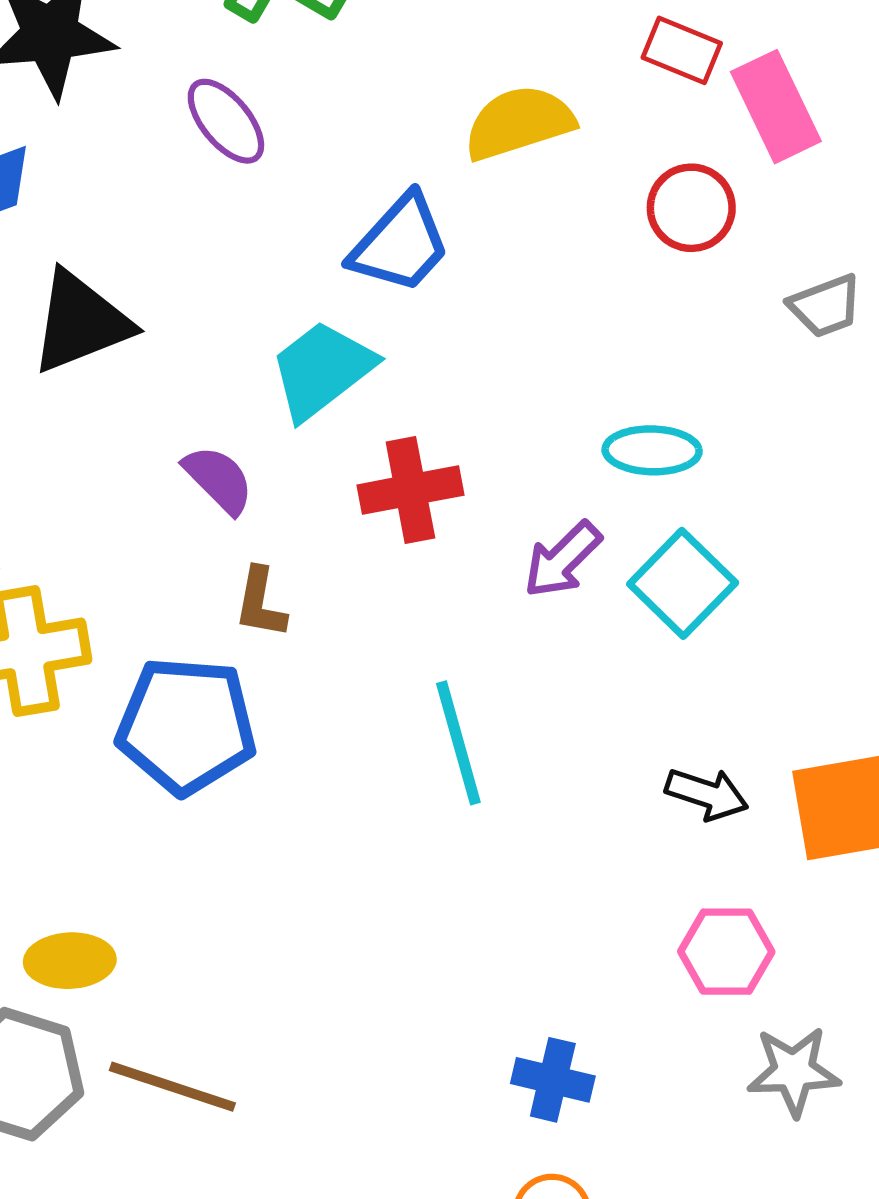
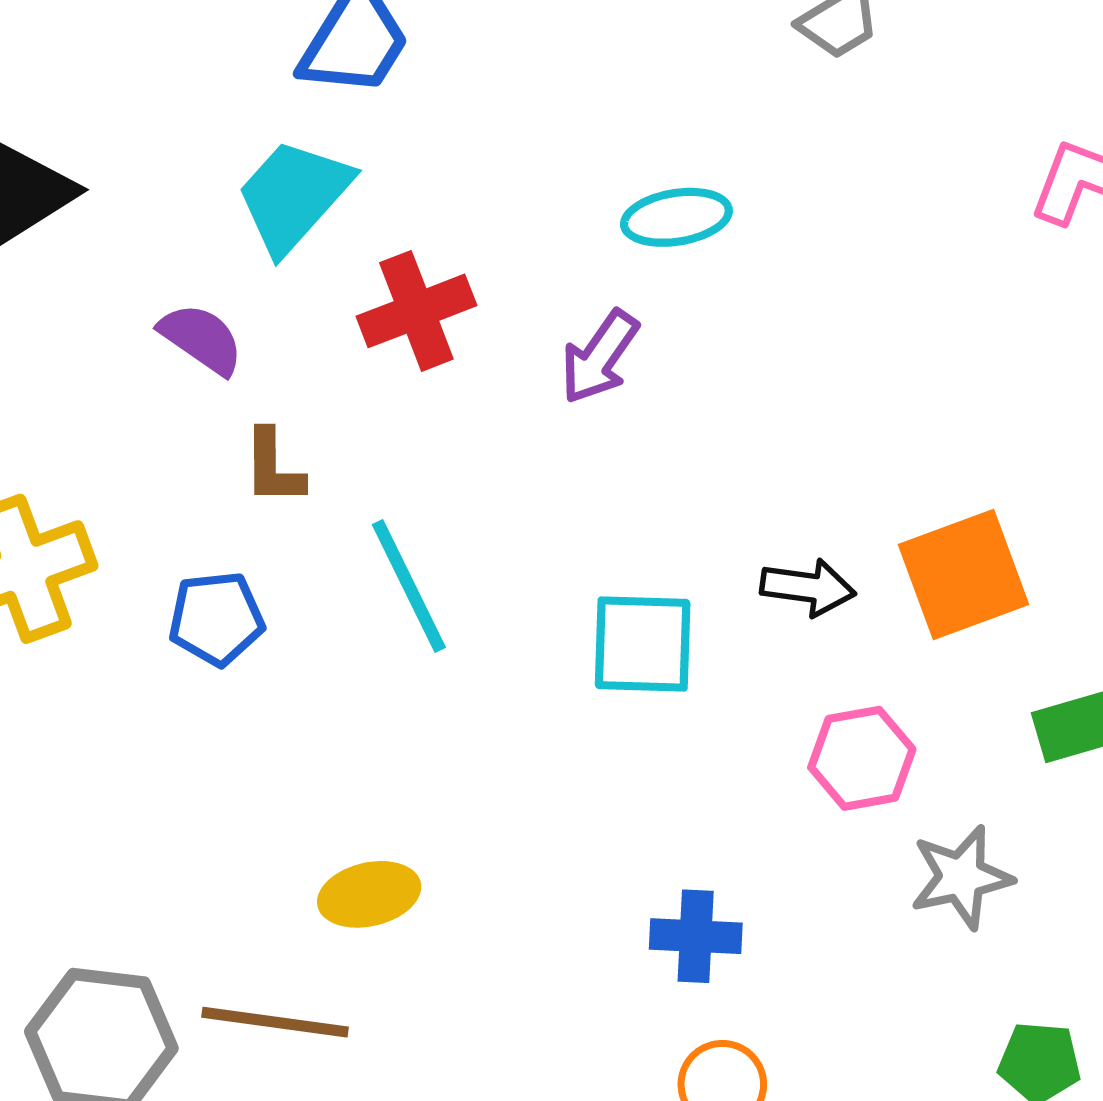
cyan square: (683, 583) -> (643, 644), moved, turned -32
blue pentagon: (186, 726) -> (216, 619), size x0.6
cyan line: (458, 743) -> (409, 586), moved
yellow ellipse: (70, 961) -> (369, 894), moved

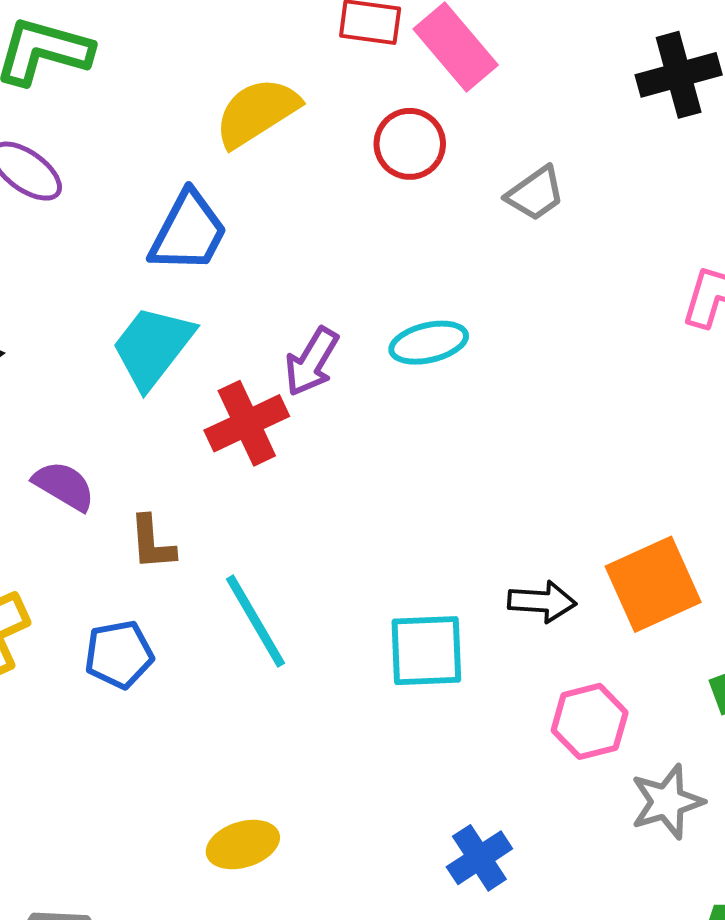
purple semicircle: (201, 339) -> (64, 486), moved
purple arrow: (600, 357) -> (312, 362), moved
blue cross: (696, 936) -> (479, 858), turned -32

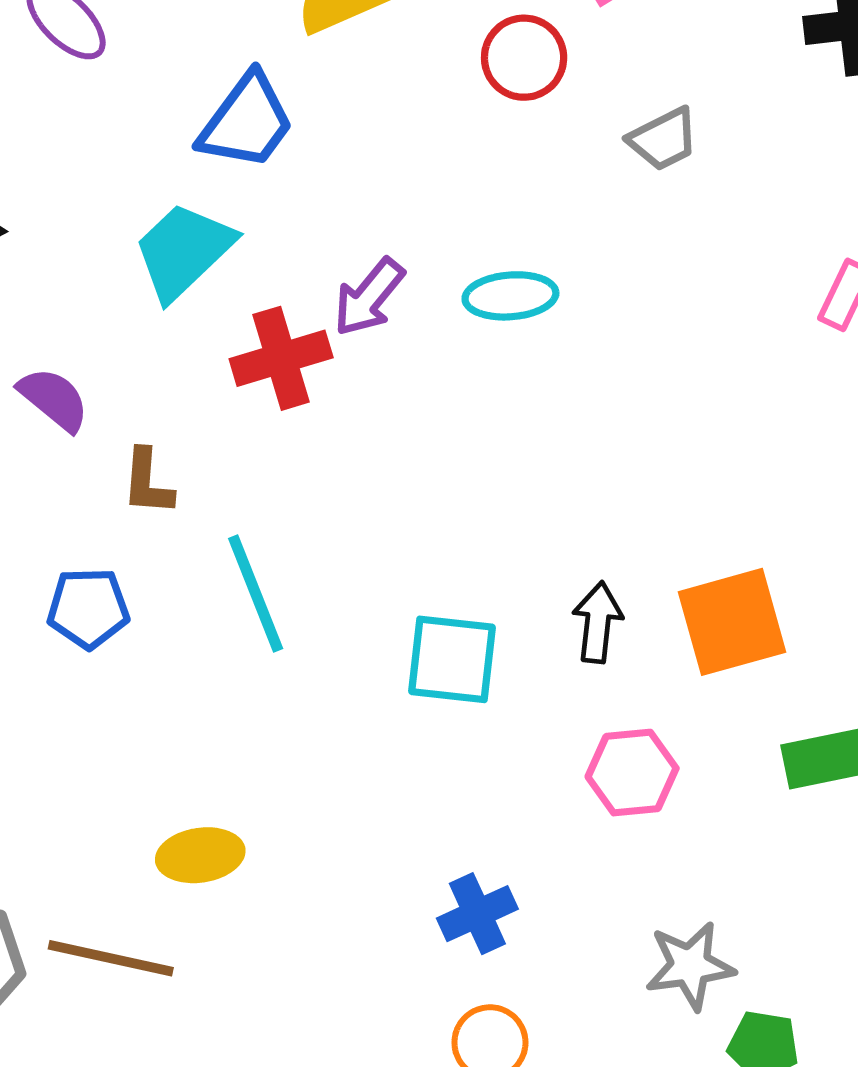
black arrow: (542, 602) -> (598, 622), turned -96
gray star: (667, 802) -> (690, 966), moved

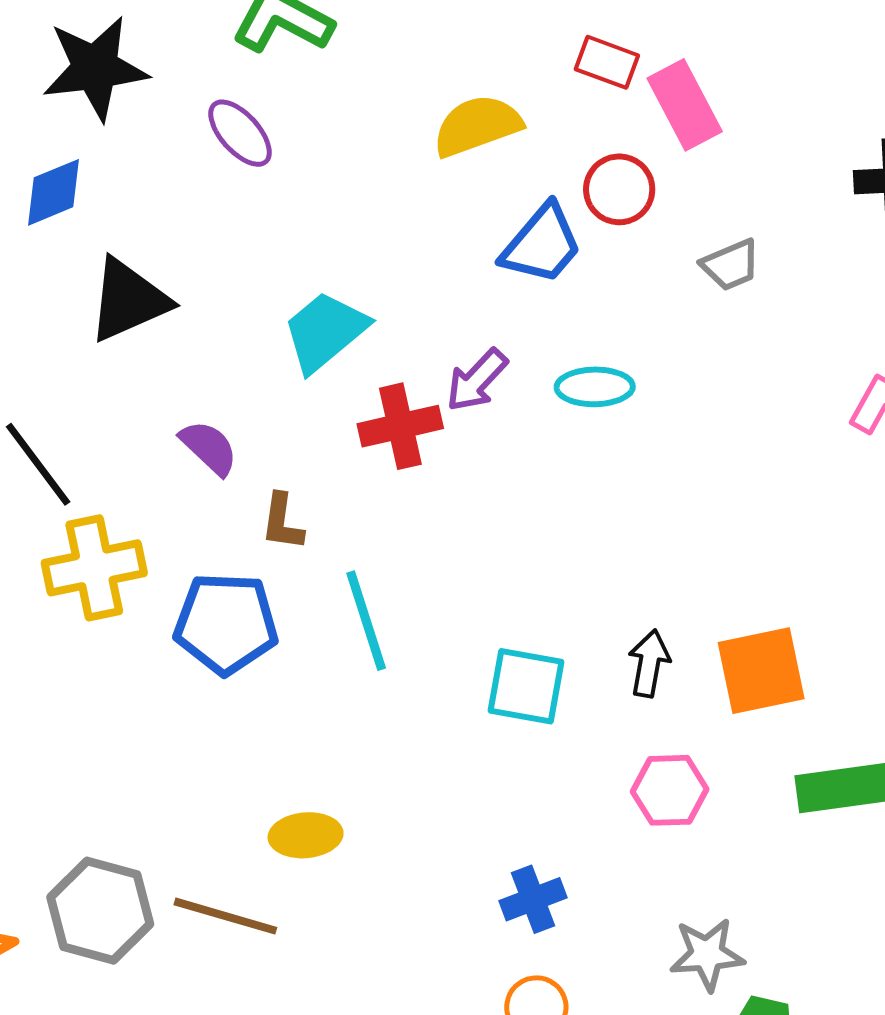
blue trapezoid: (247, 122) -> (542, 244), moved
blue pentagon: (88, 608) -> (226, 623), size x1.5

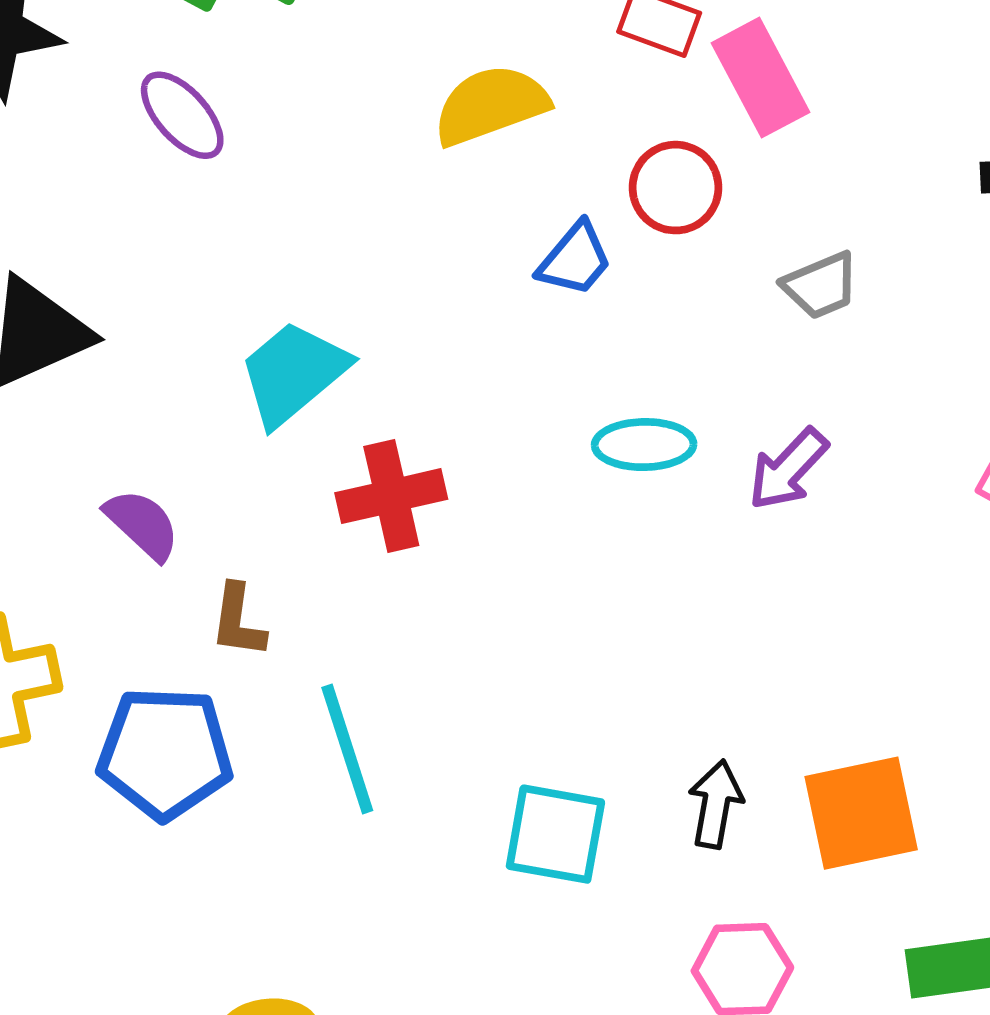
blue trapezoid: (542, 244) -> (575, 259), size x0.7
purple arrow: (477, 380) -> (788, 469), moved

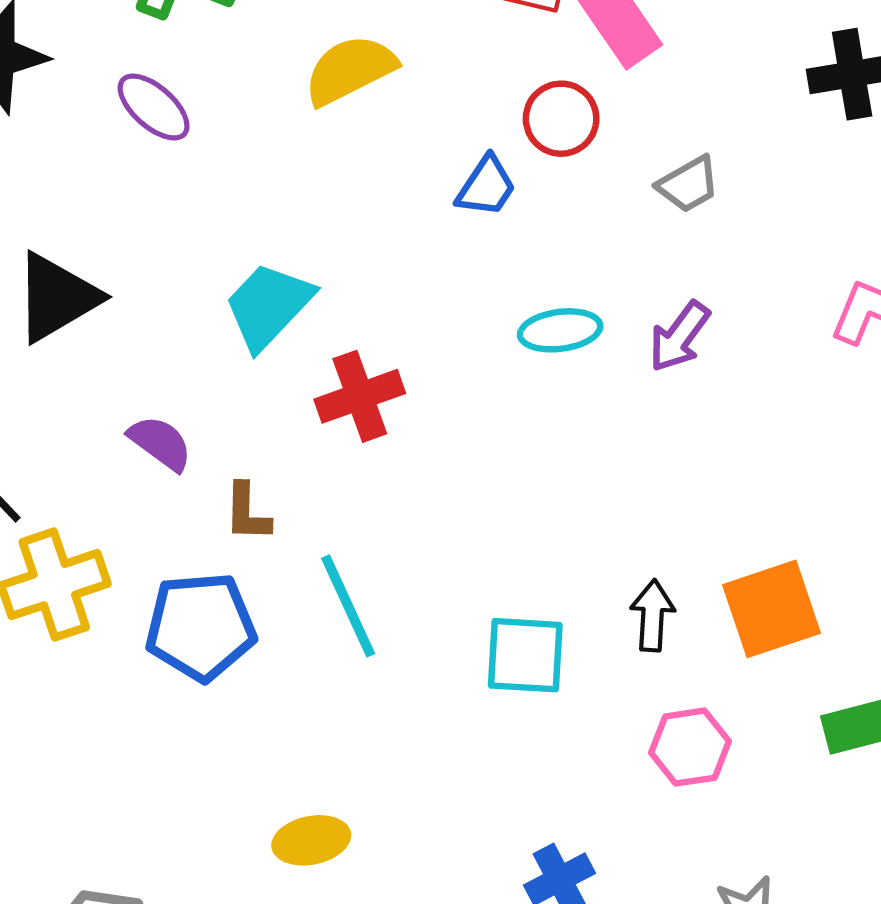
yellow semicircle: (491, 105) -> (350, 70), moved

